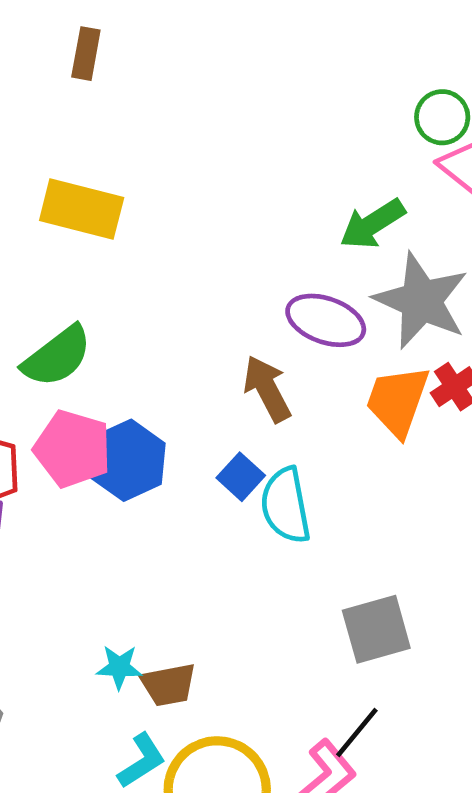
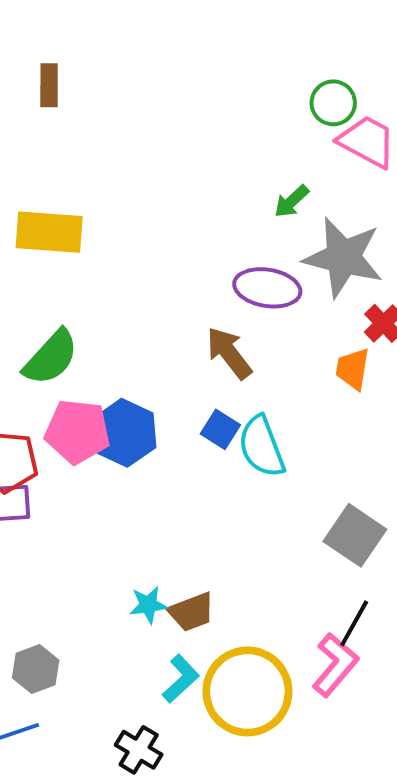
brown rectangle: (86, 54) -> (49, 85), moved
green arrow: (372, 224) -> (292, 201), size x0.7
orange trapezoid: (398, 401) -> (353, 369), moved, size x0.7
gray square: (376, 629) -> (355, 535), turned -30

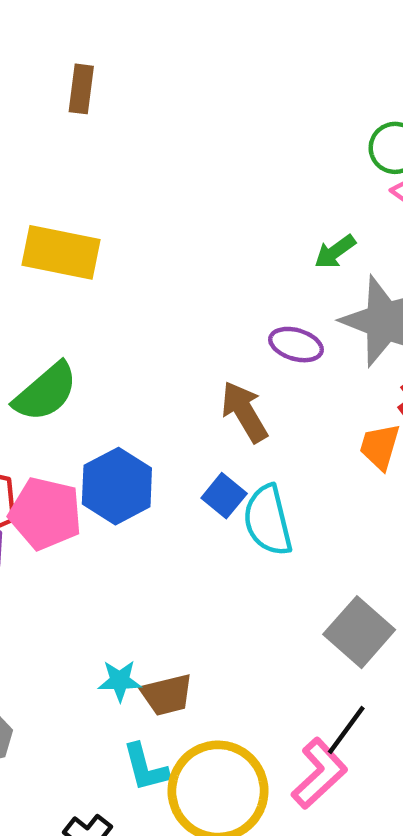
purple ellipse: (267, 288) -> (296, 345), size x0.7
pink pentagon: (77, 431) -> (45, 513), moved
cyan L-shape: (181, 679) -> (145, 767), turned 111

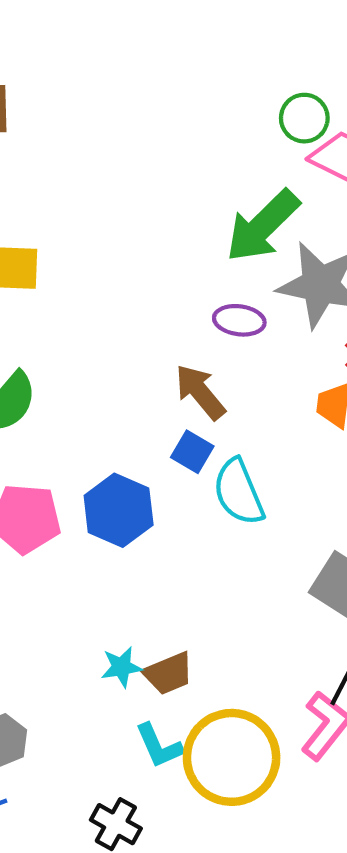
green arrow: (335, 252) -> (263, 226), size x2.0
blue hexagon: (117, 486) -> (119, 510), moved
blue square: (224, 496) -> (192, 452), moved

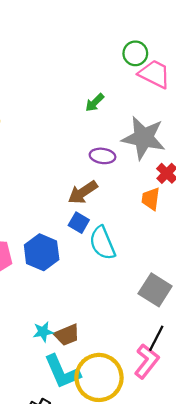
green arrow: (263, 226) -> (95, 103), moved, size x0.5
brown arrow: (200, 392) -> (83, 192), turned -84
cyan L-shape: (159, 746) -> (62, 372), size x1.5

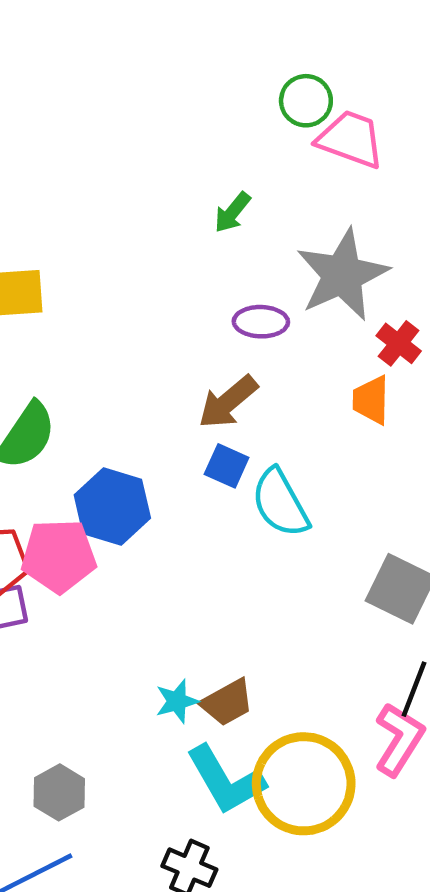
gray star: (144, 138) -> (342, 275), turned -30
blue hexagon: (42, 252) -> (112, 507), moved

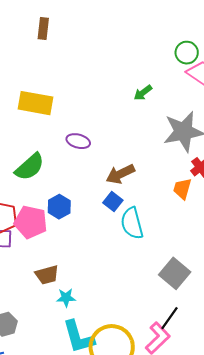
purple ellipse: (261, 322) -> (78, 141), moved
blue hexagon: (112, 507) -> (59, 207), size x0.7
brown trapezoid: (227, 702) -> (47, 275), moved

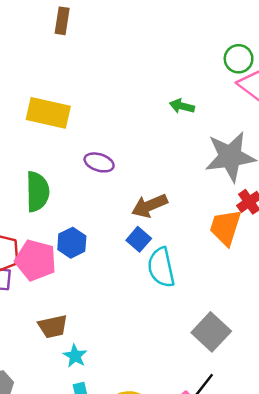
green arrow: (143, 93) -> (182, 106), turned 48
green semicircle: (30, 167) -> (37, 192), turned -52
orange trapezoid: (182, 189) -> (225, 227), size x1.4
cyan star: (66, 298) -> (75, 356), turned 30

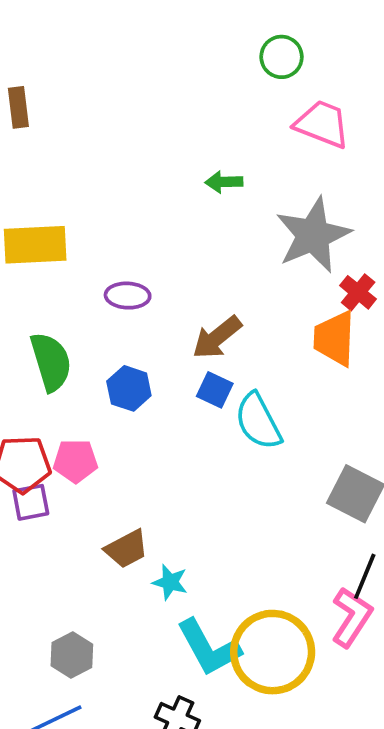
green circle: (239, 59) -> (282, 57), moved
blue hexagon: (72, 243) -> (129, 388), moved
pink pentagon: (36, 260) -> (75, 461), size x0.7

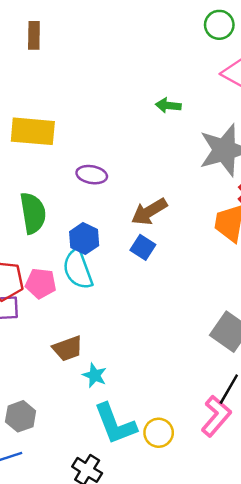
cyan semicircle: (258, 421) -> (78, 269), moved
yellow circle: (273, 652) -> (159, 433), size x0.5

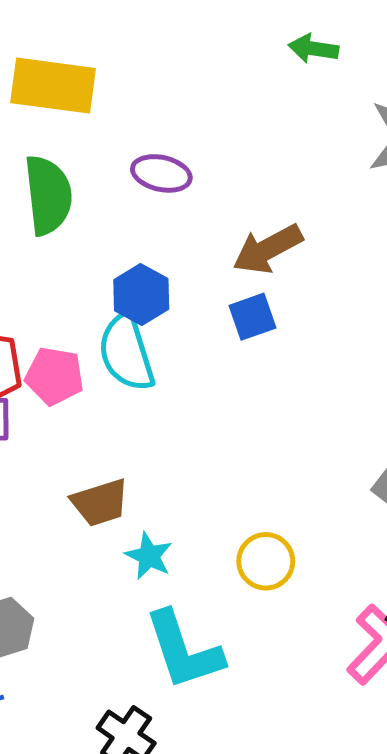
green semicircle: (33, 213) -> (48, 195), moved
blue square: (143, 247) -> (252, 317), turned 35
yellow circle: (159, 433) -> (266, 561), moved

